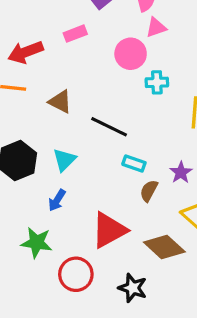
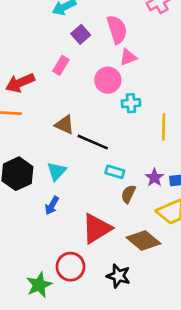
pink rectangle: (75, 34) -> (61, 65), turned -36
brown triangle: (60, 102) -> (65, 125), moved
green star: (37, 243) -> (39, 285), moved, turned -30

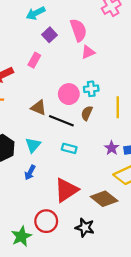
pink circle: (108, 80) -> (69, 94), moved
cyan rectangle: (115, 172) -> (69, 148), moved
brown semicircle: (128, 194) -> (87, 113), moved

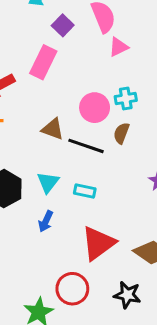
pink rectangle: (34, 60) -> (43, 62), size x1.5
cyan rectangle: (69, 148) -> (85, 191), moved

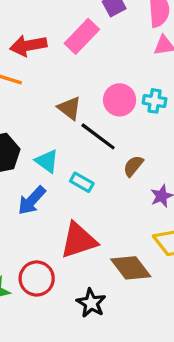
brown semicircle: (121, 133) -> (133, 166), moved
cyan triangle: (48, 182) -> (47, 161), turned -50
blue arrow: (46, 221) -> (32, 200), size x1.4

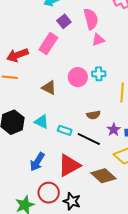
black line: (98, 136) -> (89, 139), moved
brown semicircle: (133, 166) -> (93, 115), turned -128
blue arrow: (32, 200) -> (37, 162), moved
black star: (91, 303) -> (72, 201), moved

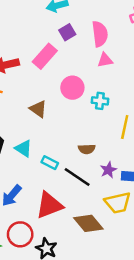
pink circle: (78, 77) -> (72, 88), moved

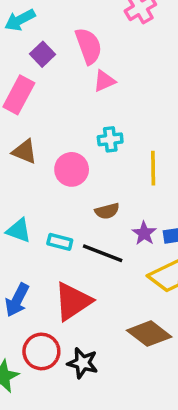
pink circle: (72, 88) -> (72, 169), moved
brown triangle: (38, 109) -> (25, 152), moved
brown diamond: (88, 223) -> (149, 334), moved

